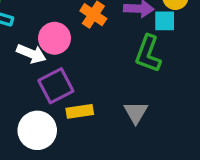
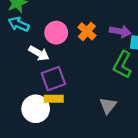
pink circle: (55, 38) -> (56, 33), moved
yellow rectangle: (80, 111) -> (54, 99), moved

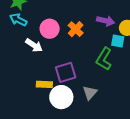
purple arrow: (120, 31) -> (106, 21), moved
purple square: (53, 79) -> (66, 72), moved
white circle: (36, 109) -> (61, 97), moved

